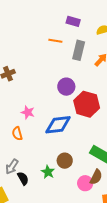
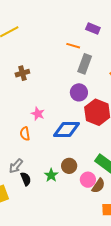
gray rectangle: (79, 50) -> (85, 64), moved
pink circle: (85, 183) -> (88, 180), moved

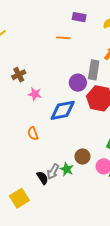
gray rectangle: (85, 64) -> (94, 70), moved
pink star: (38, 114) -> (35, 94), moved
blue diamond: (66, 129) -> (63, 110), moved
gray arrow: (16, 166) -> (53, 172), moved

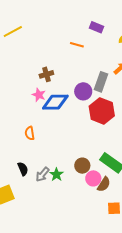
brown cross: (19, 75) -> (46, 74), moved
blue diamond: (63, 110) -> (55, 102), moved
brown circle: (82, 157) -> (82, 166), moved
black semicircle: (42, 178) -> (23, 169), moved

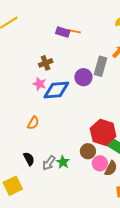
purple rectangle: (96, 27) -> (63, 32), moved
red hexagon: (102, 111) -> (103, 132), moved
orange semicircle: (30, 133) -> (33, 123), turned -136

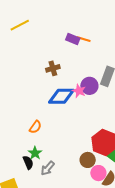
pink star: (39, 84) -> (79, 91), moved
green star: (63, 162) -> (35, 153), moved

